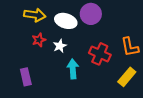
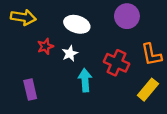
purple circle: (91, 14) -> (127, 16), moved
yellow arrow: (35, 15) -> (23, 17), moved

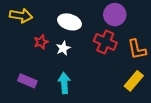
red cross: (116, 63) -> (105, 42), moved
cyan arrow: (85, 80) -> (64, 83), moved
purple rectangle: (30, 90) -> (27, 81), turned -54

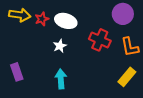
purple circle: (115, 15) -> (123, 14), moved
red star: (41, 42) -> (42, 19), moved
purple rectangle: (27, 81) -> (17, 72), moved, turned 48

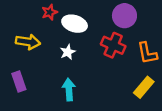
purple circle: (123, 14) -> (124, 16), moved
yellow arrow: (20, 15) -> (28, 42), moved
red star: (42, 19) -> (50, 12), moved

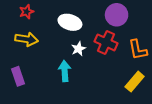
red star: (50, 12) -> (26, 12), moved
white star: (68, 52) -> (78, 49), moved
cyan arrow: (69, 89) -> (65, 71), moved

